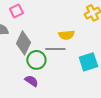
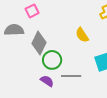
yellow semicircle: (66, 35) -> (82, 35), turned 63
gray line: (55, 49) -> (71, 76), moved

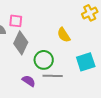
pink square: (32, 11) -> (16, 21), moved, turned 32
green circle: (52, 60) -> (44, 60), moved

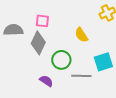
pink square: (16, 21) -> (42, 21), moved
gray line: (53, 76) -> (81, 76), moved

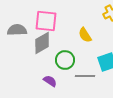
pink square: (42, 21) -> (46, 21), size x1.6
gray diamond: (38, 43) -> (42, 43), turned 35

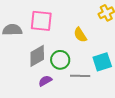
gray diamond: (42, 43) -> (37, 56), moved
purple semicircle: (50, 81) -> (45, 81), turned -64

